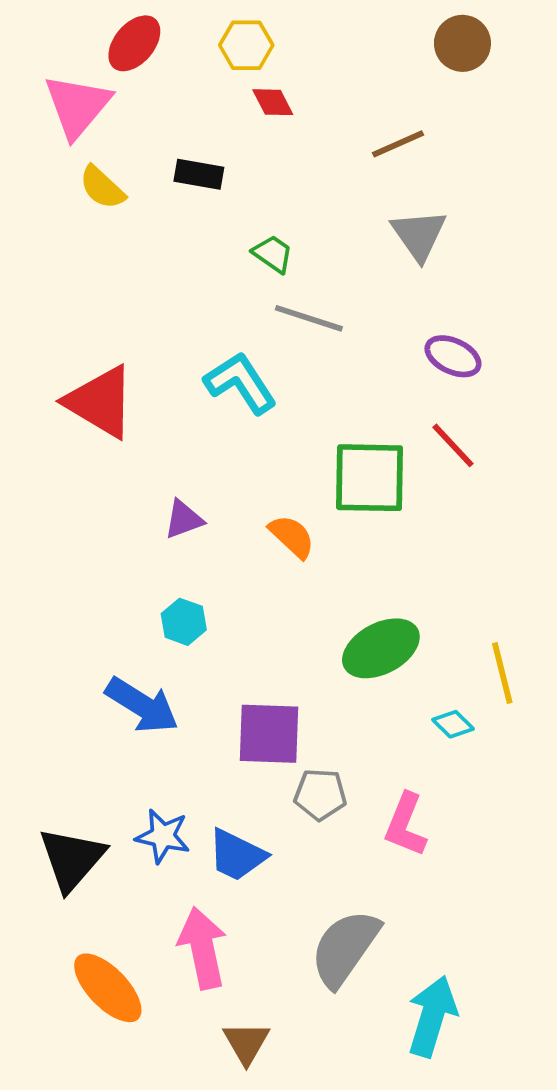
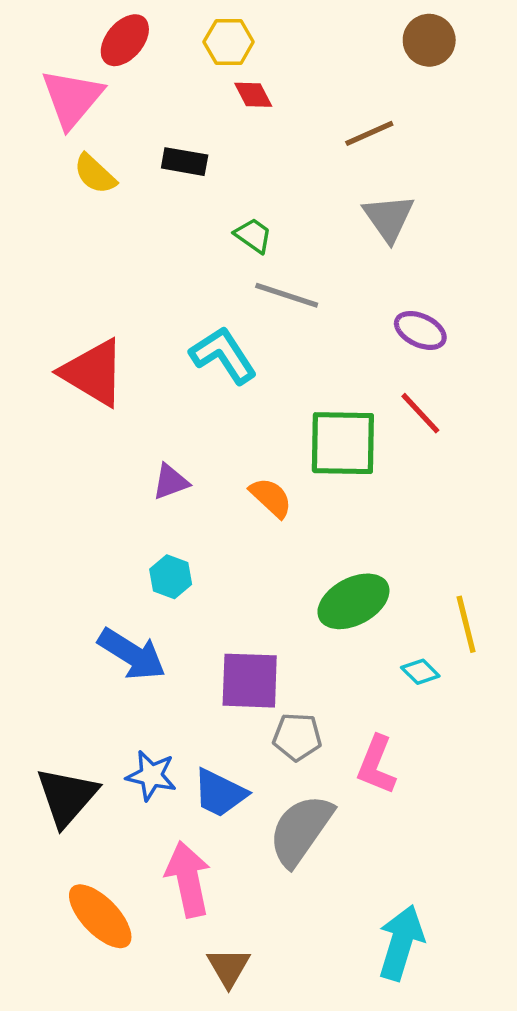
gray semicircle: (345, 948) -> (301, 830), moved

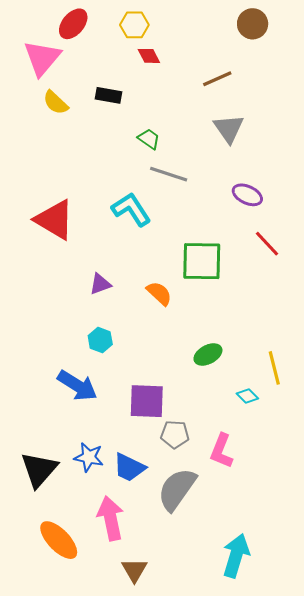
red line: (420, 413) -> (267, 244), moved
green ellipse: (353, 601) -> (208, 354), size x0.7

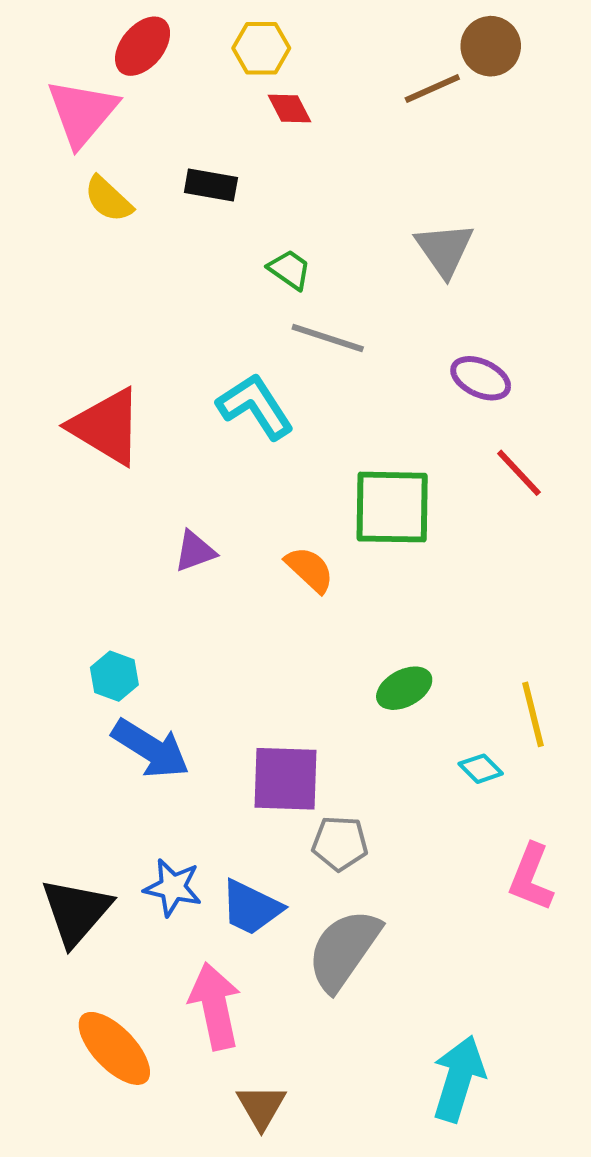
brown line: (217, 79) -> (432, 88), moved
cyan hexagon: (100, 340) -> (114, 676), moved
pink L-shape: (221, 451) -> (531, 877), moved

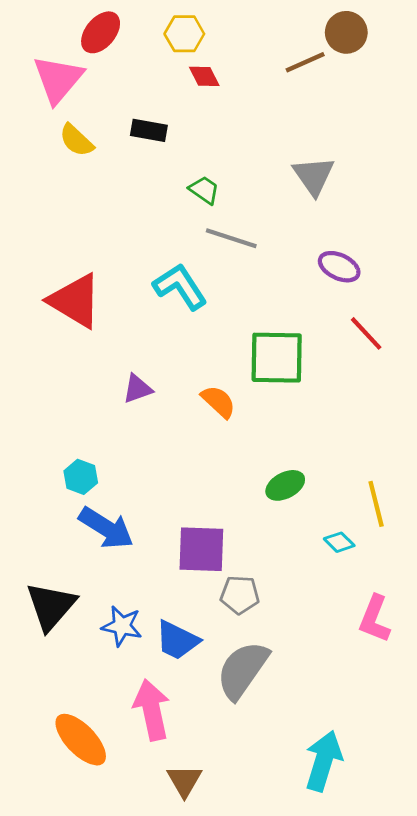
black triangle: (76, 912) -> (51, 606), moved

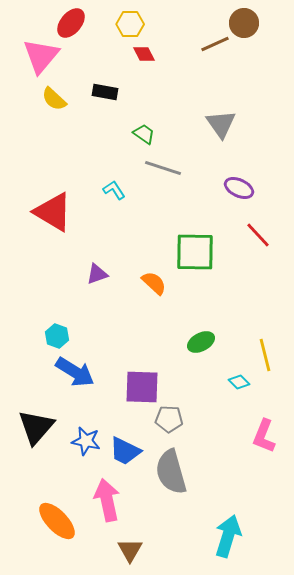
cyan L-shape: (180, 287) -> (114, 190), moved, size x0.6
gray semicircle: (243, 670) -> (171, 472), turned -51

